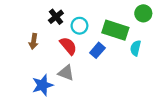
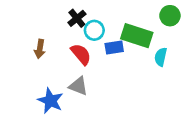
black cross: (56, 17) -> (77, 18), moved
blue rectangle: (97, 50) -> (114, 48), moved, turned 40
blue star: (43, 85) -> (50, 101), turned -30

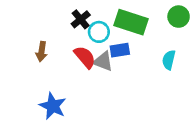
green rectangle: (137, 36) -> (131, 22), moved
gray triangle: (78, 86) -> (103, 61), moved

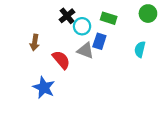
green rectangle: (131, 22) -> (109, 18), size x0.6
blue rectangle: (120, 50) -> (99, 41), turned -63
red semicircle: (85, 57) -> (61, 60), moved

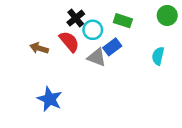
blue rectangle: (99, 41) -> (112, 47), turned 35
brown arrow: (35, 42) -> (39, 48), turned 98
red semicircle: (61, 60) -> (69, 42), moved

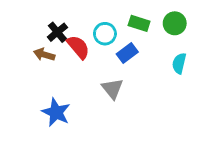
green circle: (167, 15) -> (175, 23), moved
black cross: (76, 18) -> (57, 32), moved
gray triangle: (97, 57) -> (112, 89), moved, turned 30

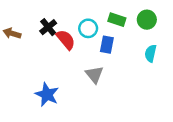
blue rectangle: (127, 53) -> (107, 45), turned -42
brown arrow: (44, 54) -> (12, 33), moved

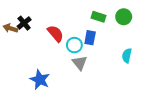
black cross: (48, 27) -> (24, 23), moved
cyan circle: (88, 28) -> (74, 45), moved
cyan semicircle: (151, 53) -> (127, 56), moved

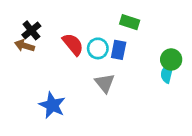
green circle: (124, 17) -> (171, 59), moved
brown arrow: (10, 28) -> (25, 46), moved
cyan circle: (74, 45) -> (98, 48), moved

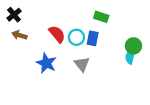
black cross: (31, 30) -> (14, 15), moved
blue star: (52, 105) -> (46, 63), moved

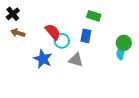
cyan circle: (76, 37) -> (62, 41), moved
gray triangle: (82, 64) -> (76, 60), turned -35

